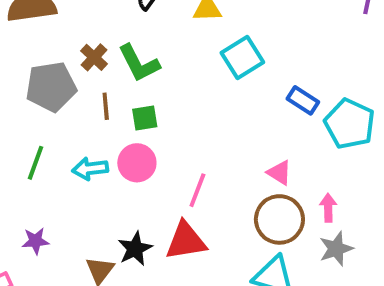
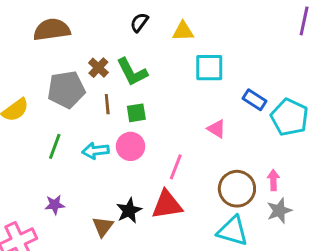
cyan square: (242, 57) -> (209, 68), turned 32
pink triangle: (279, 173) -> (217, 129), moved

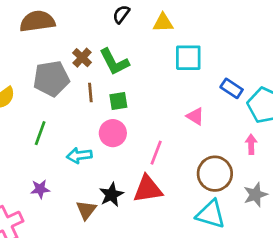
cyan arrow: (96, 151) -> (79, 155), moved
pink arrow: (273, 180) -> (251, 144), moved

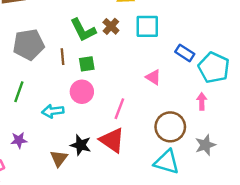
brown cross: (82, 58) -> (111, 26), moved
red triangle: (148, 189) -> (112, 140), turned 44
black star: (111, 195) -> (81, 145), turned -30

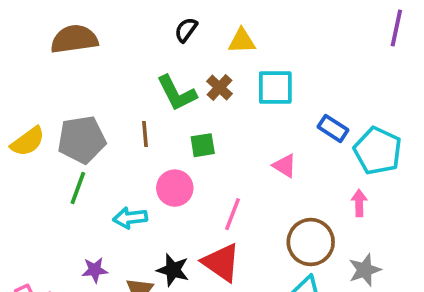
gray pentagon: (29, 45) -> (82, 140), moved
green square: (87, 64) -> (203, 145), moved
purple star: (19, 140) -> (95, 270), moved

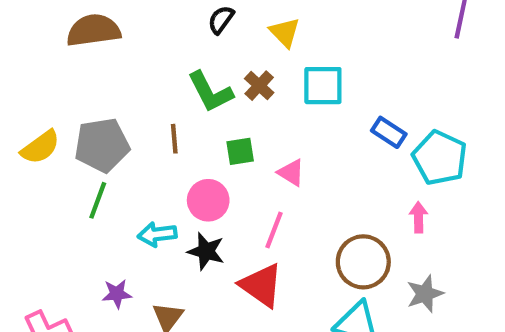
yellow triangle: (242, 41) -> (285, 32), turned 48
pink triangle: (285, 166) -> (291, 173), moved
black star: (173, 270) -> (206, 251), moved

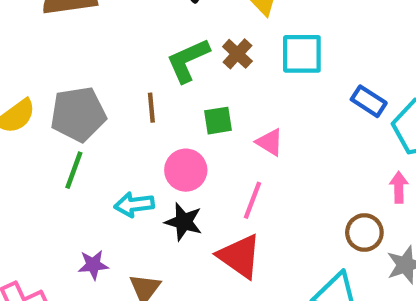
green L-shape: (210, 92) -> (188, 60), turned 93
brown circle: (363, 262) -> (364, 232), moved, size x0.7

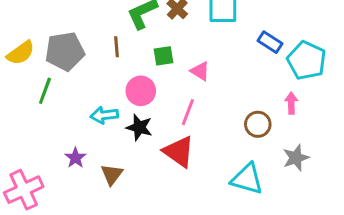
green line: (74, 170) -> (45, 91), moved
brown circle: (364, 232) -> (258, 124), moved
purple star: (93, 265) -> (75, 158), turned -30

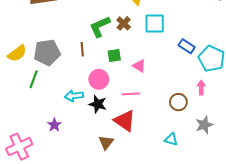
pink line: (188, 112) -> (131, 94), turned 66
brown triangle: (112, 174) -> (106, 142), moved
cyan triangle: (247, 179) -> (171, 139), size x0.6

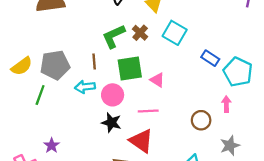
cyan square: (155, 23) -> (175, 33), turned 30
green square: (114, 56) -> (130, 68), size x1.6
cyan arrow: (74, 96) -> (85, 87), moved
purple star: (54, 125) -> (52, 146), moved

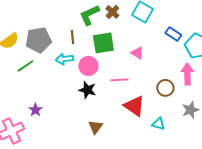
pink triangle: (157, 80) -> (137, 53), moved
green line: (40, 95) -> (25, 66), turned 36
pink arrow: (226, 104) -> (187, 74), size x1.5
red triangle: (141, 141) -> (134, 106), moved

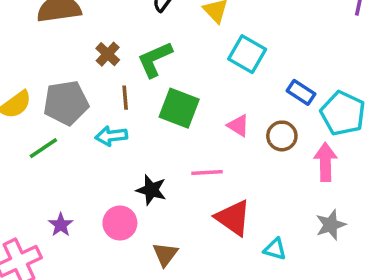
brown cross: (112, 12) -> (108, 54), moved
green square: (103, 43) -> (179, 108), turned 30
pink circle: (88, 66) -> (120, 223), moved
brown circle: (165, 88) -> (282, 136), moved

